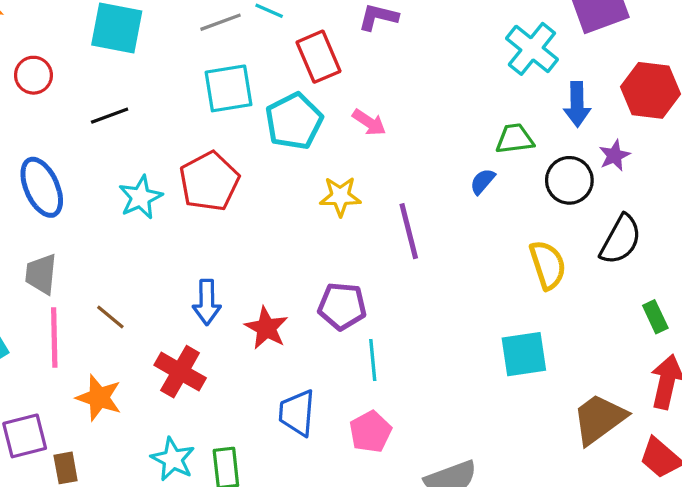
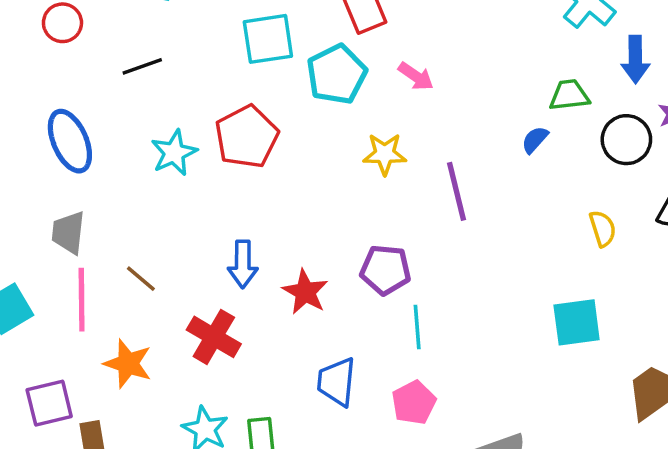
yellow semicircle: (548, 265) -> (603, 229), size x0.7

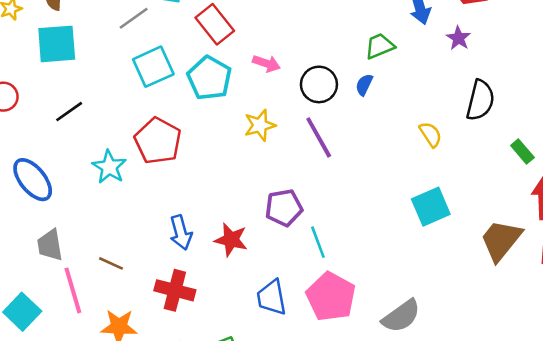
black circle: (626, 140) -> (319, 84), moved
pink pentagon: (414, 403) -> (331, 297), size x1.5

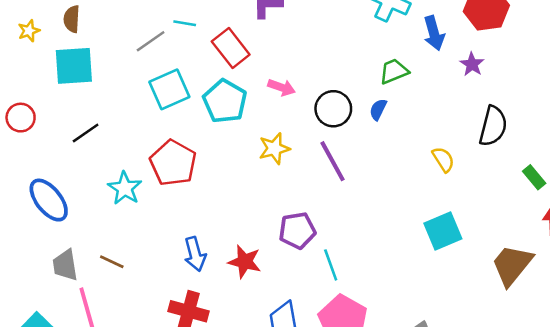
brown line: (111, 263) -> (112, 262), moved

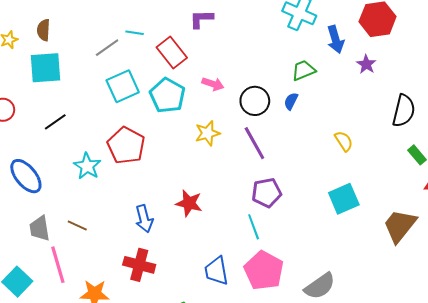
black semicircle: (493, 126) -> (404, 111), moved
purple pentagon: (297, 230) -> (267, 193), moved
red star: (245, 262) -> (189, 203), moved

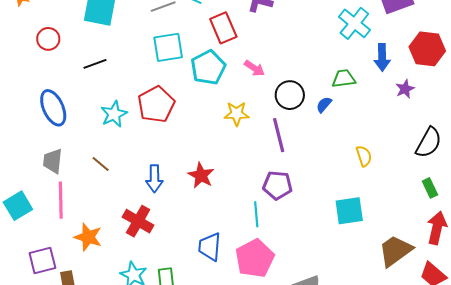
brown line: (77, 225) -> (101, 164), moved

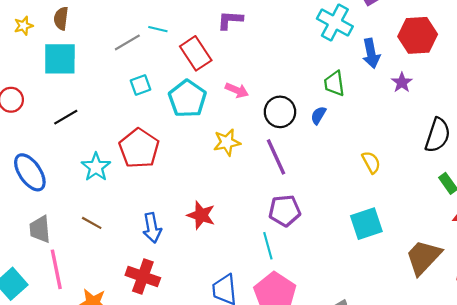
cyan square: (168, 47) -> (141, 85), size x0.6
green trapezoid: (344, 79) -> (334, 84), turned -80

